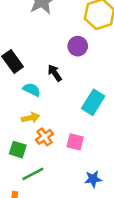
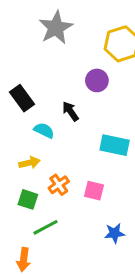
cyan rectangle: (93, 102) -> (115, 145), turned 70
yellow arrow: (30, 118) -> (29, 163), moved

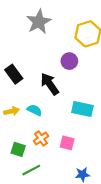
black arrow: (70, 111) -> (50, 84), size x1.5
cyan semicircle: (44, 130) -> (34, 110), moved
yellow arrow: (29, 163) -> (12, 111), moved

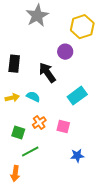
black rectangle: (14, 74) -> (14, 64), turned 42
cyan rectangle: (82, 109) -> (77, 96), turned -48

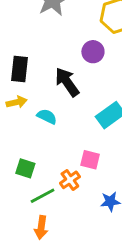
yellow arrow: (12, 98) -> (17, 102), moved
orange cross: (39, 123) -> (70, 180), moved
orange arrow: (15, 174) -> (41, 227), moved

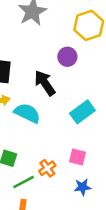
cyan semicircle: (47, 117) -> (27, 113), size x1.5
pink square: (90, 160) -> (77, 157), moved

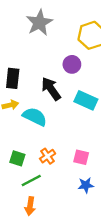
cyan rectangle: (82, 112) -> (86, 100), moved, turned 60
orange cross: (47, 168) -> (48, 156), moved

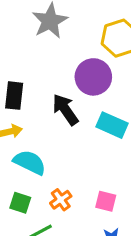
purple circle: (72, 64) -> (93, 77), size x1.5
cyan semicircle: (35, 117) -> (30, 162), moved

